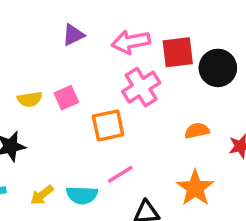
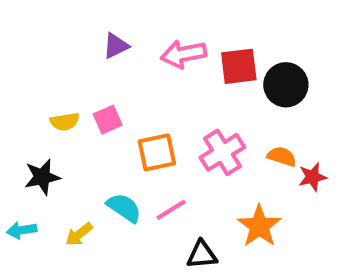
pink cross: (141, 87) -> (222, 152), moved
orange semicircle: (197, 131) -> (282, 156), moved, turned 30
cyan semicircle: (82, 195) -> (124, 208), moved, turned -148

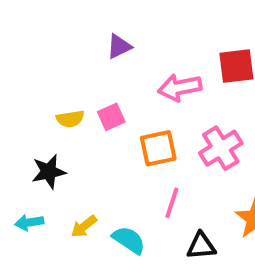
pink arrow: (183, 54) -> (180, 88), moved
cyan semicircle: (124, 208) -> (129, 240), moved
pink line: (171, 210) -> (172, 203), turned -40

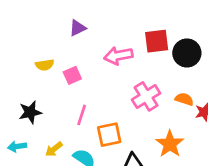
yellow semicircle: (70, 119) -> (45, 65), moved
orange square: (158, 148) -> (109, 135), moved
pink line: (172, 203) -> (82, 115), moved

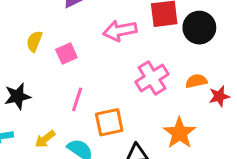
yellow semicircle: (45, 65) -> (34, 41), turned 120
orange semicircle: (184, 99) -> (196, 81), turned -30

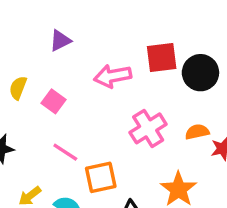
pink square: (66, 54) -> (53, 101), turned -30
pink line: (77, 99) -> (65, 152), turned -75

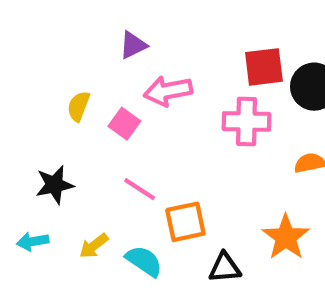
pink arrow: (113, 76) -> (168, 91), moved
pink cross: (148, 128) -> (247, 121), moved, turned 33

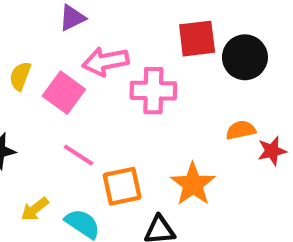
pink cross: (247, 121) -> (153, 91), moved
pink square: (124, 124) -> (64, 93), size x1.4
orange star: (286, 237) -> (193, 184), moved

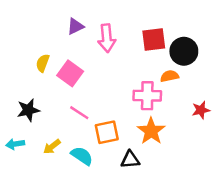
pink arrow: (105, 61) -> (107, 38), moved, turned -84
pink cross: (153, 91) -> (147, 96), moved
orange semicircle: (241, 130) -> (169, 76), moved

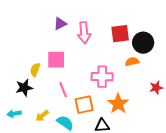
yellow semicircle: (43, 63) -> (35, 70), moved
pink square: (70, 73) -> (56, 60), turned -36
pink cross: (147, 96) -> (102, 77), moved
pink line: (79, 113) -> (63, 90), turned 35

